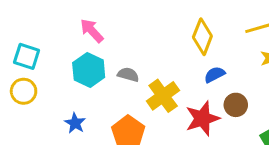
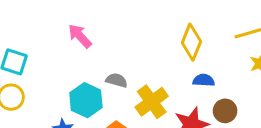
cyan hexagon: (89, 70) -> (86, 100), moved
blue semicircle: (215, 75) -> (204, 80), turned 30

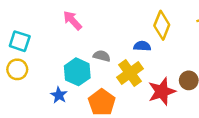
blue semicircle: (204, 80) -> (142, 46), moved

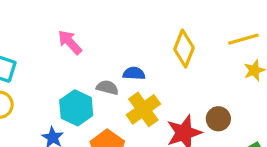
blue semicircle: (142, 46) -> (134, 73), moved

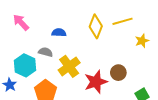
yellow line: (243, 39) -> (122, 21), moved
blue semicircle: (134, 73) -> (59, 33), moved

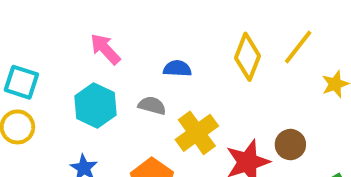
yellow line: (122, 21) -> (298, 47), turned -36
cyan hexagon: (25, 65) -> (95, 106), moved

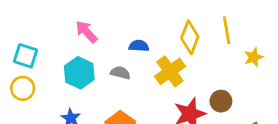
yellow line: (298, 47) -> (227, 30), turned -48
yellow cross: (197, 133) -> (170, 71), moved

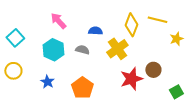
yellow line: (227, 30) -> (157, 20), turned -66
cyan square: (25, 56) -> (15, 38), turned 30
yellow circle: (23, 88) -> (13, 71), moved

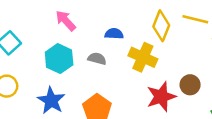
yellow cross: (117, 49) -> (143, 57), turned -30
blue star: (47, 82) -> (51, 101), size x1.5

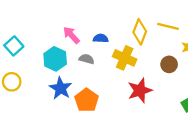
pink arrow: (66, 21) -> (71, 35), moved
brown circle: (190, 85) -> (169, 64), moved
blue star: (51, 101) -> (61, 88), moved

